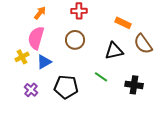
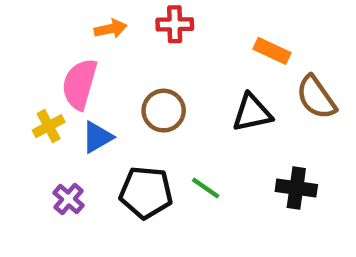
orange arrow: (40, 13) -> (111, 29), moved, turned 40
brown circle: (75, 40) -> (164, 111), moved
green line: (101, 77) -> (206, 188), moved

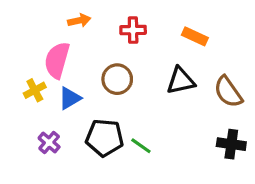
red cross: (175, 24) -> (133, 30), moved
brown semicircle: (316, 97) -> (228, 92), moved
green line: (206, 188) -> (141, 146), moved
black cross: (296, 188) -> (231, 144), moved

